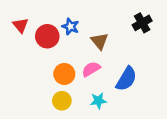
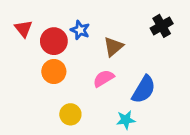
brown triangle: (100, 41) -> (113, 47), turned 30
orange circle: (64, 74) -> (54, 72), moved
cyan star: (98, 101) -> (126, 120), moved

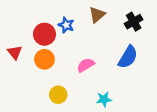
red triangle: (23, 29) -> (15, 52), moved
brown triangle: (113, 47) -> (97, 15), moved
blue semicircle: (144, 89) -> (128, 57), moved

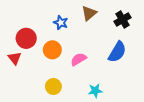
red circle: (44, 34) -> (26, 38), moved
red triangle: (15, 52) -> (15, 58), moved
orange circle: (44, 59) -> (52, 50), moved

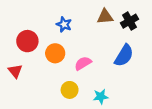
brown triangle: (89, 13) -> (105, 17), moved, turned 35
red triangle: (15, 58) -> (15, 71), moved
yellow circle: (53, 86) -> (70, 90), moved

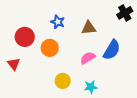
brown triangle: (105, 17) -> (89, 28), moved
black cross: (130, 21) -> (125, 13), moved
pink semicircle: (83, 63) -> (88, 58), moved

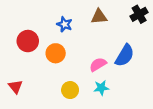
brown triangle: (89, 28) -> (99, 17), moved
red triangle: (14, 64) -> (16, 87), moved
cyan star: (91, 87) -> (101, 88), moved

